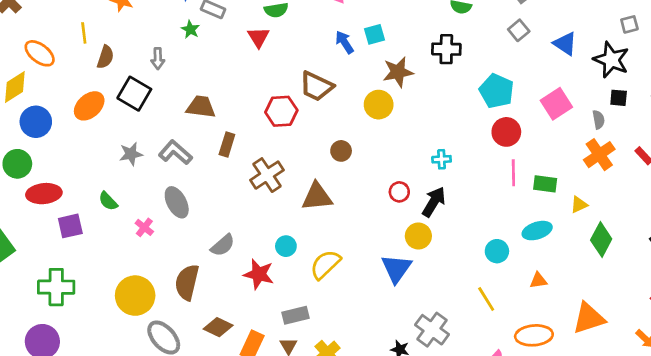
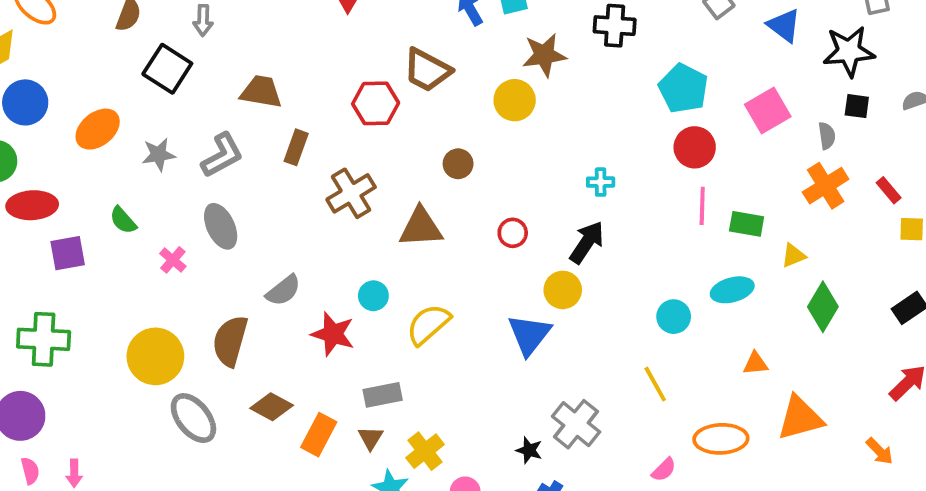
black star: (611, 60) -> (849, 51), turned -30
orange ellipse: (89, 106) -> (98, 129), moved
gray L-shape: (175, 152) -> (222, 155), turned 108
red circle: (399, 192) -> (513, 233), moved
orange triangle: (538, 280) -> (756, 363), moved

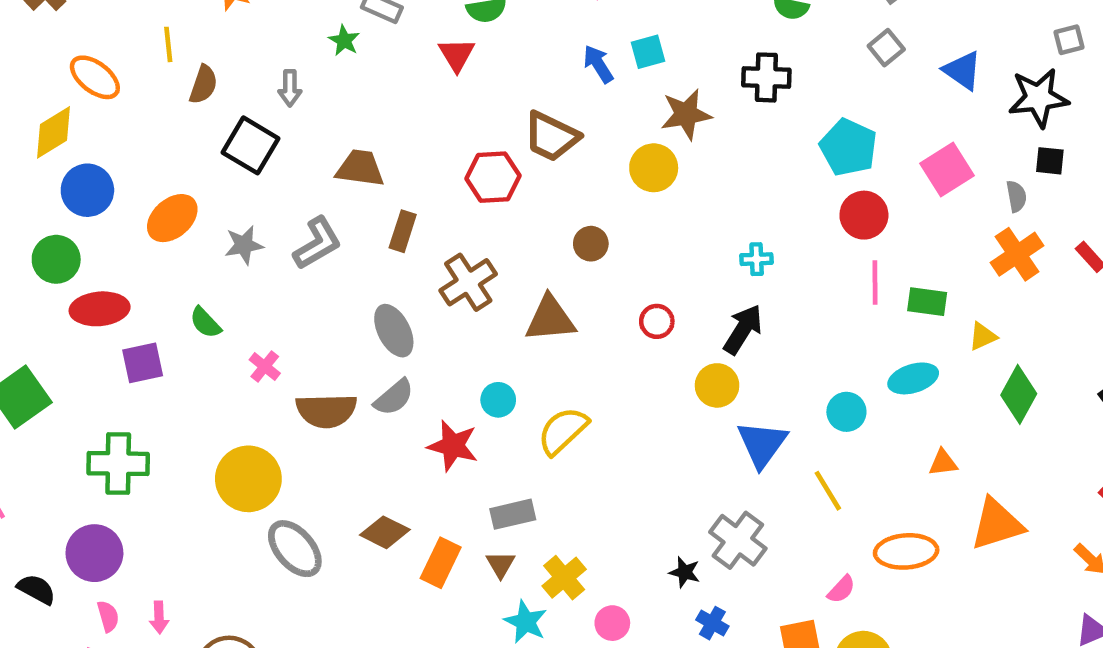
gray ellipse: (221, 226) -> (394, 331), moved
blue triangle: (529, 335) -> (762, 444), moved
brown semicircle: (230, 341) -> (326, 411), moved, turned -105

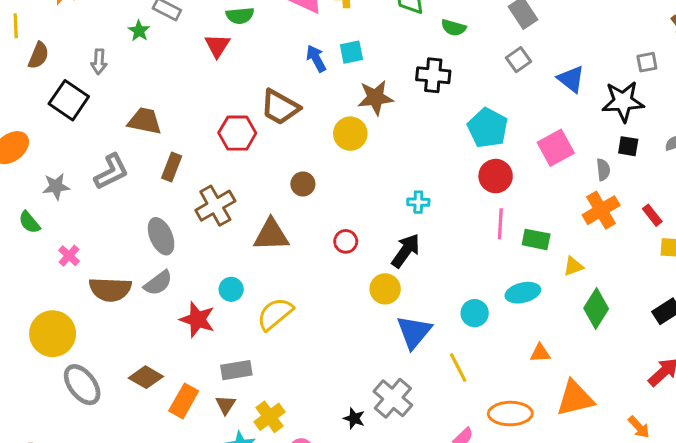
gray star: (244, 245) -> (56, 186), moved

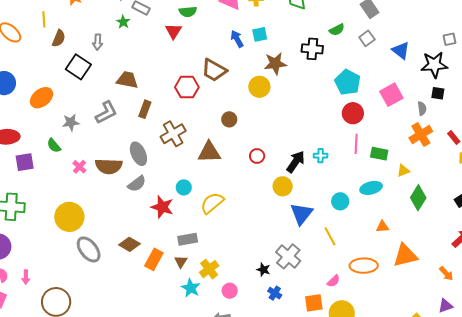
green semicircle: (454, 28) -> (337, 30), moved, turned -42
cyan cross: (418, 202) -> (321, 156), moved
brown semicircle: (110, 289) -> (109, 166), moved

